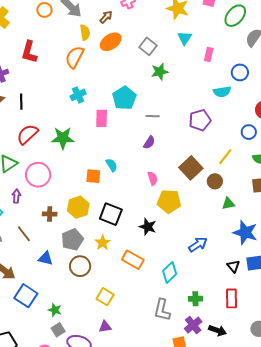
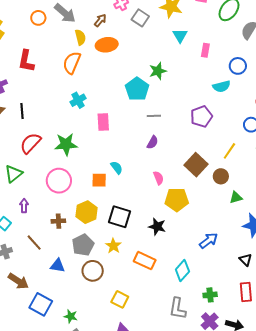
orange ellipse: (111, 42) -> (107, 45), turned 30
gray square: (148, 46) -> (140, 18), moved
cyan pentagon: (124, 98) -> (137, 89), moved
pink circle: (38, 175) -> (59, 181), moved

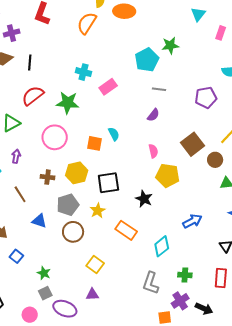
cyan cross: (78, 100) -> (83, 72), moved, turned 35
pink rectangle: (103, 122) -> (108, 87), turned 48
black square: (119, 217) -> (108, 183), turned -35
blue square: (41, 304) -> (16, 256), size x0.6

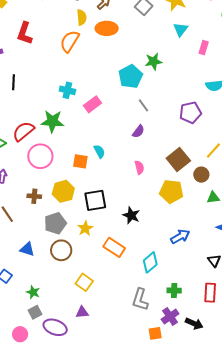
gray line: (159, 89) -> (143, 105), turned 48
red semicircle: (33, 96) -> (23, 131), moved
yellow pentagon: (168, 175) -> (171, 191), moved
blue triangle: (39, 221) -> (27, 249), moved

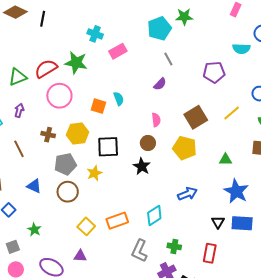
brown circle: (201, 175) -> (148, 143), moved
orange rectangle: (114, 247) -> (117, 221), moved, turned -60
gray square: (35, 312) -> (13, 247), moved

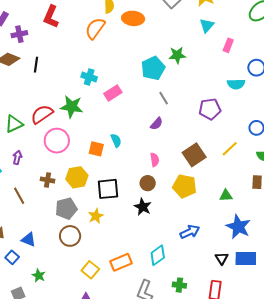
blue triangle: (34, 186) -> (29, 240), moved

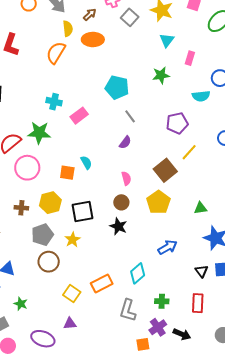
green star: (177, 55) -> (161, 75), moved
cyan pentagon: (153, 68) -> (117, 87), turned -30
yellow line: (230, 149) -> (189, 152), moved
yellow pentagon: (184, 186) -> (158, 202), turned 30

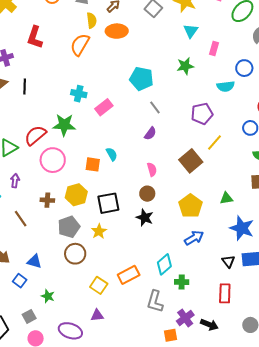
yellow pentagon: (158, 202) -> (190, 206), moved
green cross: (162, 301) -> (182, 282), moved

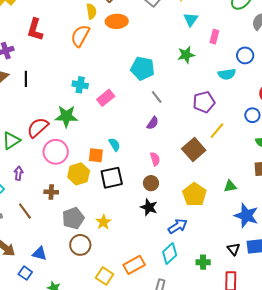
yellow hexagon: (76, 195) -> (79, 174), moved
black square: (108, 203) -> (112, 178), moved
blue arrow: (194, 238) -> (178, 226), moved
green cross: (182, 282) -> (203, 262), moved

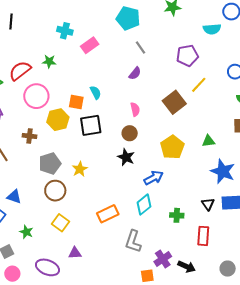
green star: (66, 116) -> (49, 61), size x0.6
yellow square: (104, 276) -> (61, 223), moved

